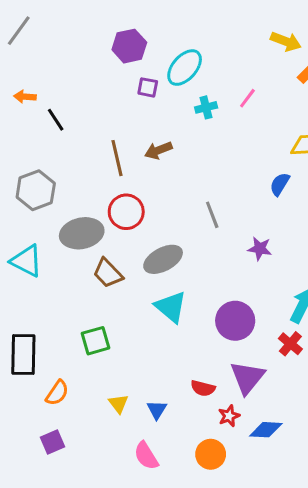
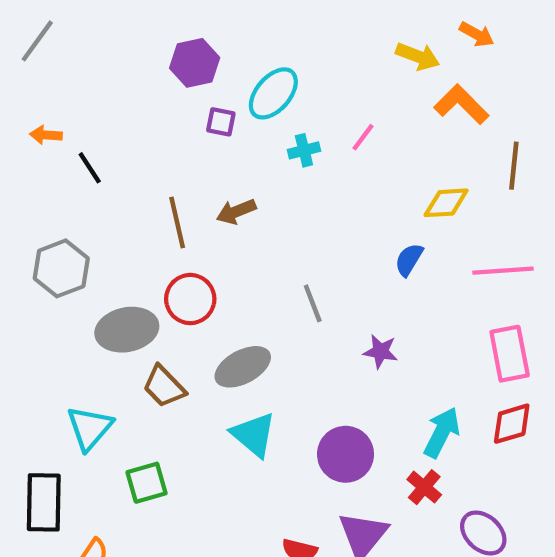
cyan triangle: (26, 261) -> (90, 428), moved, turned 44

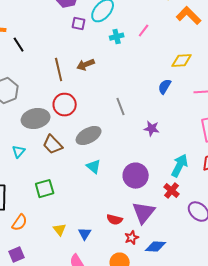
cyan triangle: (90, 428) -> (19, 152), moved, size x0.6
cyan triangle: (254, 435) -> (94, 167), size x0.7

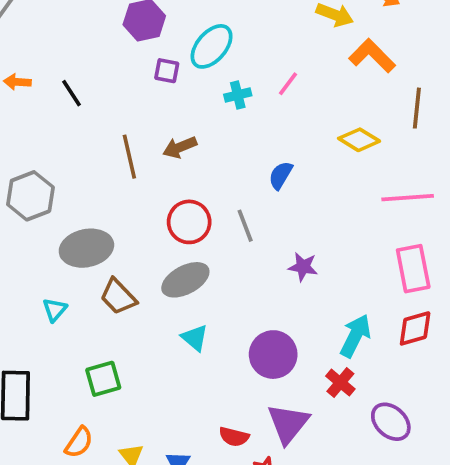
black line: (19, 45) -> (71, 93), moved
yellow diamond: (182, 61) -> (359, 140), turned 35
blue semicircle: (165, 87) -> (281, 175), moved
red circle: (65, 105) -> (189, 222), moved
orange semicircle: (20, 223) -> (79, 442), moved

